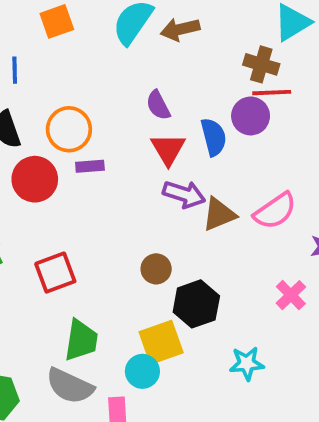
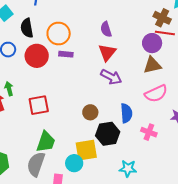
blue semicircle: (214, 137) -> (126, 113), moved
brown triangle: (219, 214) -> (152, 65), moved
pink cross: (291, 295) -> (149, 132), moved, turned -35
gray semicircle: (70, 386) -> (36, 164), turned 75

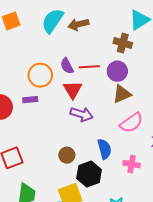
red line: (165, 33) -> (89, 67), moved
orange circle: (59, 34) -> (40, 75), moved

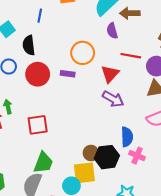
purple semicircle: (67, 66) -> (112, 31), moved
brown circle: (67, 155) -> (91, 153), moved
pink cross: (132, 164) -> (137, 156), moved

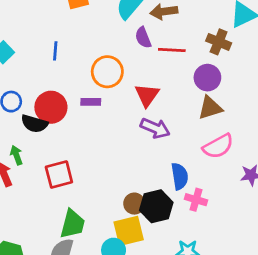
blue line: (40, 16) -> (55, 51), moved
black semicircle: (29, 45) -> (34, 124), moved, turned -60
red line: (131, 56) -> (172, 50), moved

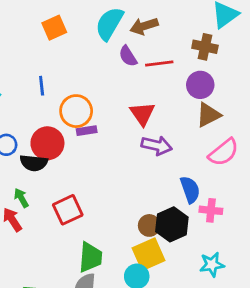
orange circle: (107, 72) -> (76, 111), moved

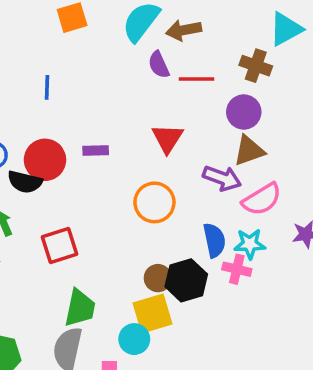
orange circle: (76, 111) -> (154, 202), moved
purple arrow: (157, 146) -> (222, 178), moved
cyan star: (212, 265) -> (250, 244), moved

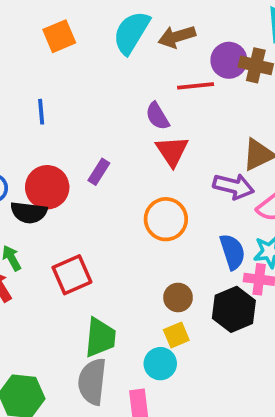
purple semicircle: (159, 65) -> (157, 116), moved
purple circle: (244, 112) -> (229, 60), moved
purple rectangle: (96, 150) -> (99, 172), turned -50
black hexagon: (186, 280) -> (234, 309), moved
yellow square: (152, 314) -> (176, 335), size x0.6

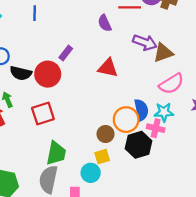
red triangle: (172, 151) -> (108, 68), moved, turned -50
purple arrow: (234, 186) -> (145, 42), moved
red circle: (47, 187) -> (48, 74), moved
orange circle: (166, 219) -> (126, 120), moved

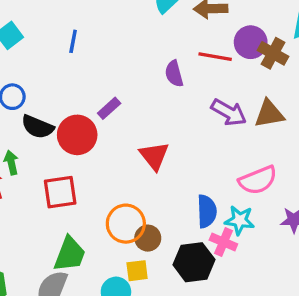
brown triangle: (163, 53) -> (269, 114), moved
red triangle: (108, 68) -> (154, 156), moved, turned 30
orange circle: (126, 120) -> (126, 224), moved

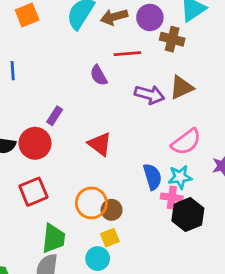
purple circle: (251, 42) -> (150, 17), moved
black hexagon: (194, 262) -> (188, 215), moved

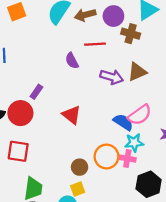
blue semicircle: (152, 177) -> (123, 122), moved, turned -42
red square: (33, 192) -> (18, 151), turned 30
orange circle: (91, 203) -> (106, 157), moved
black hexagon: (188, 215) -> (149, 184), moved

